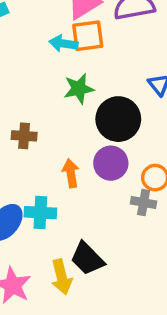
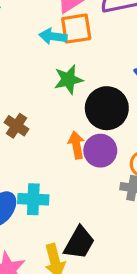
brown cross: (24, 136) -> (16, 126), turned 30
orange arrow: (71, 173) -> (76, 145), moved
black trapezoid: (87, 259) -> (79, 243), turned -105

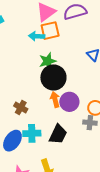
black circle: (107, 108) -> (53, 77), moved
brown cross: (16, 126) -> (21, 107), moved
black trapezoid: (79, 243) -> (58, 134), moved

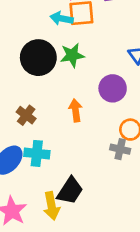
black circle: (53, 77) -> (38, 58), moved
purple circle: (69, 102) -> (113, 88), moved
black trapezoid: (58, 134) -> (70, 191), moved

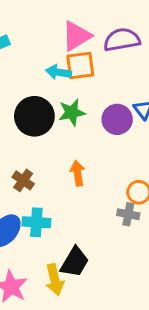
purple circle: (113, 88) -> (117, 119), moved

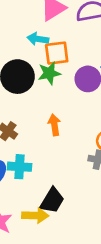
orange square: (80, 66) -> (57, 53), moved
yellow arrow: (55, 280) -> (35, 215), turned -75

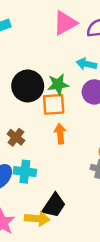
cyan arrow: (38, 39) -> (86, 64), moved
orange square: (57, 53) -> (54, 104), moved

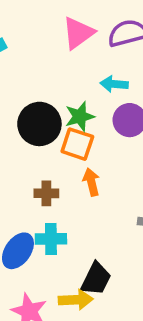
orange square: (54, 104) -> (77, 144), turned 30
brown cross: (16, 137) -> (46, 193), moved, turned -30

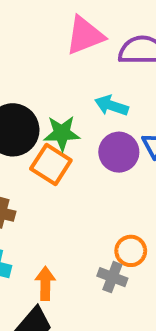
orange arrow: (91, 182) -> (45, 283), moved

